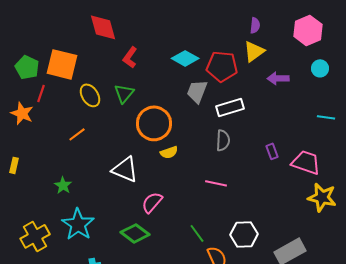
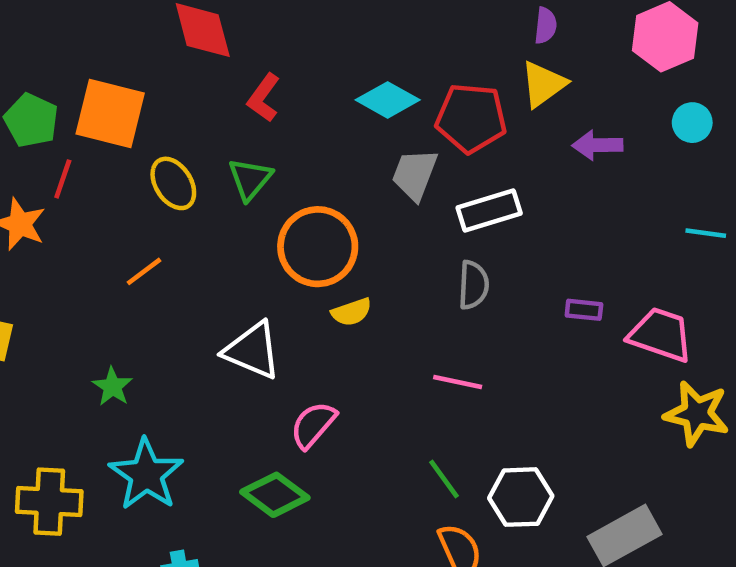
purple rectangle: (272, 151) -> (584, 310), turned -63
green line: (197, 233) -> (444, 479), moved
yellow cross: (35, 236) -> (49, 502), turned 32

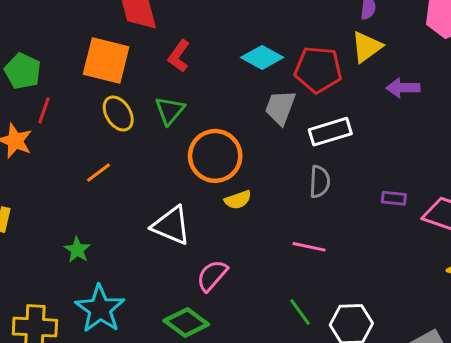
orange square: (110, 114) -> (106, 60), moved

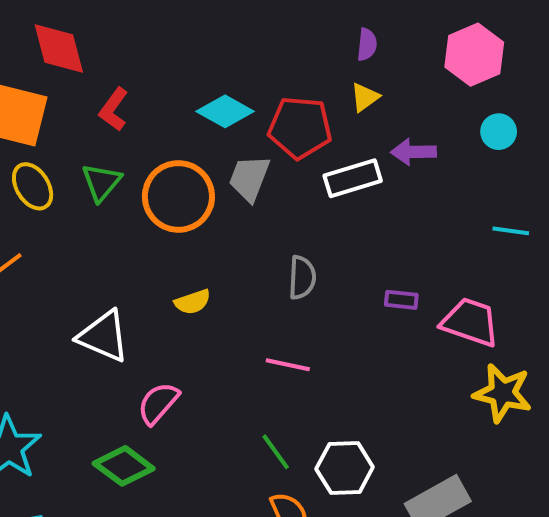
yellow triangle: (367, 47) -> (365, 97), size x0.7
white rectangle: (330, 132) -> (353, 178), moved
orange circle: (215, 156) -> (178, 196), moved

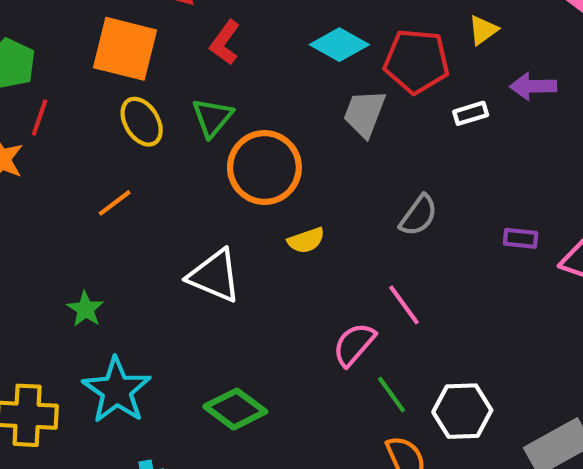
white rectangle: (353, 178) -> (471, 113), size x0.6
orange circle: (178, 196) -> (264, 167), moved
gray semicircle: (302, 278) -> (419, 215), turned 33
pink line: (288, 365) -> (404, 305), turned 42
pink semicircle: (158, 403) -> (354, 344), moved

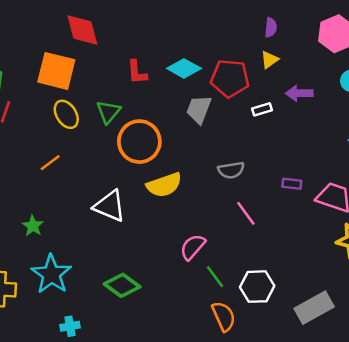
red L-shape: (225, 43) -> (137, 72), moved, turned -40
gray semicircle: (419, 215) -> (231, 170), turned 45
yellow semicircle: (306, 240) -> (164, 185), size x1.6
pink line: (404, 305) -> (246, 213), moved

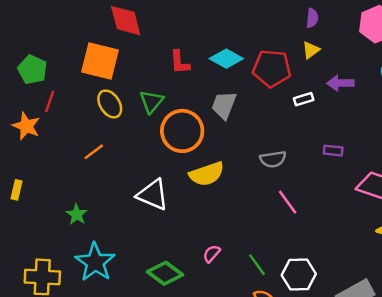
gray trapezoid: (199, 109) -> (224, 105), moved
purple rectangle: (292, 184) -> (333, 151), moved
pink semicircle: (193, 247) -> (212, 254), moved, size x0.7

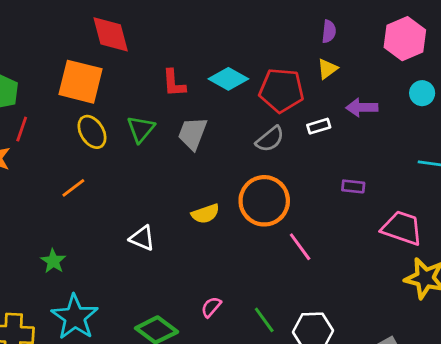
gray trapezoid: (224, 105) -> (192, 133), moved
orange circle: (182, 131) -> (264, 201), moved
gray semicircle: (273, 159) -> (270, 139), moved, turned -30
yellow semicircle: (207, 174) -> (205, 214), size x0.7
white triangle: (153, 195) -> (142, 238), size x0.7

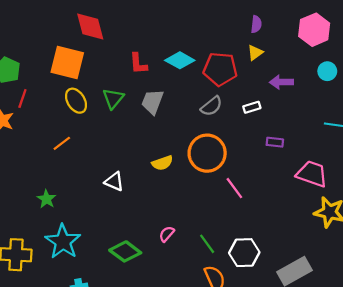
white rectangle: (319, 126) -> (252, 107), moved

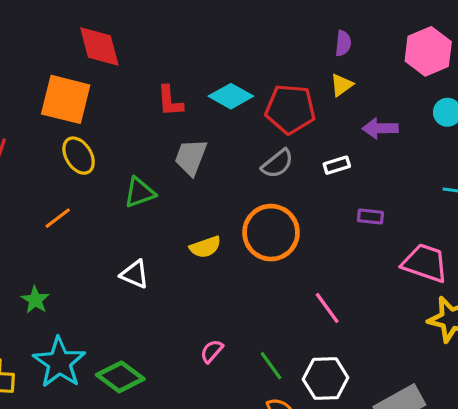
green triangle: (113, 98) -> (140, 192), moved, turned 30
pink line: (234, 188) -> (327, 308), moved
green diamond: (125, 251) -> (120, 377), moved

